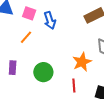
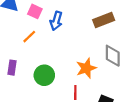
blue arrow: (50, 20) -> (56, 21), turned 30

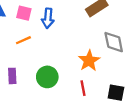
orange line: (29, 37) -> (23, 40), turned 32

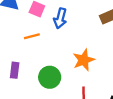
orange star: (89, 61) -> (84, 60), moved

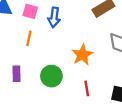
orange line: (32, 36) -> (29, 38), turned -56

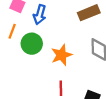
green circle: (51, 76) -> (32, 44), moved

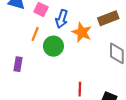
orange star: (62, 55) -> (82, 32), moved, turned -30

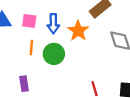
orange star: (82, 32) -> (78, 31), turned 30

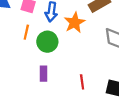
purple rectangle: (24, 84) -> (43, 74), moved

